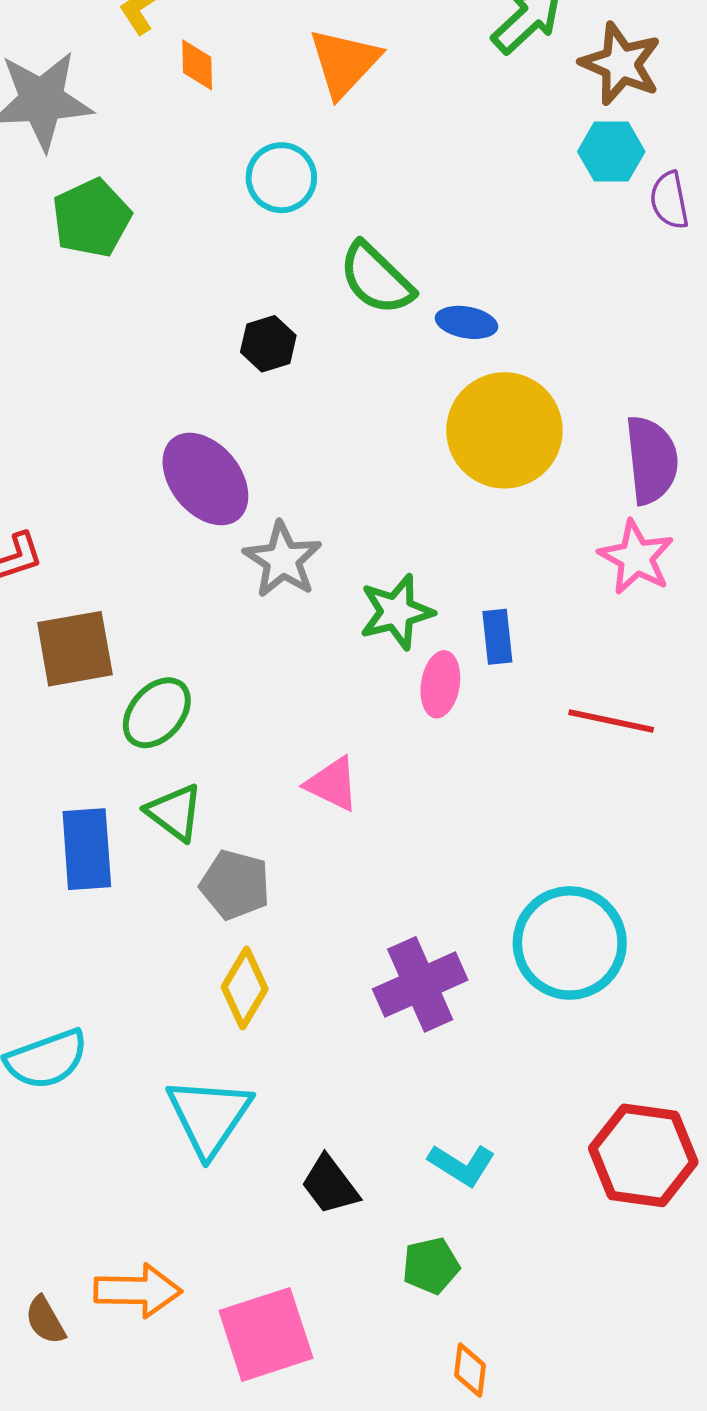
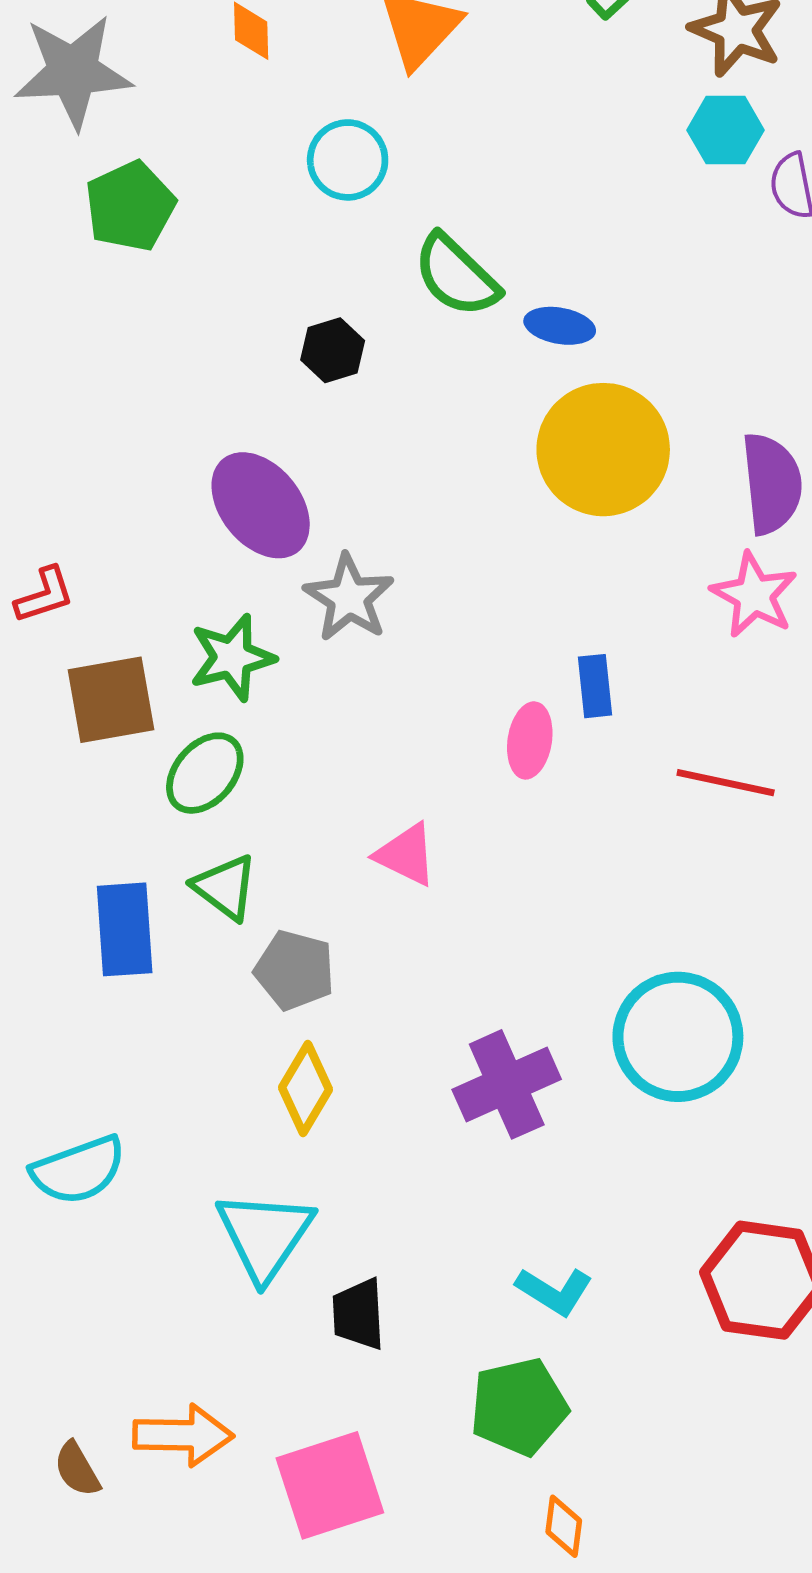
green star: (396, 612) -> (232, 658), moved
black trapezoid: (330, 1185) -> (358, 1314), moved, turned 34
green pentagon: (431, 1266) -> (519, 1407), size x1.5

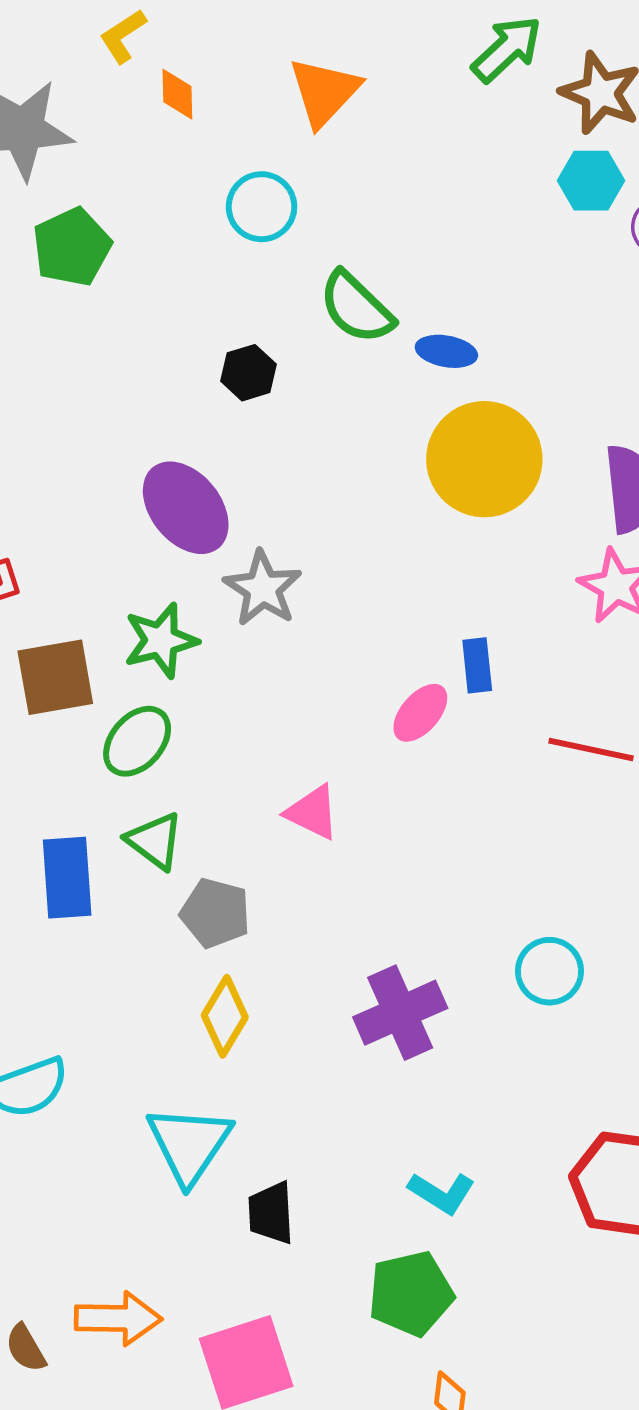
pink ellipse: (530, 740) -> (420, 713), turned 32
cyan circle: (678, 1037) -> (550, 971), size x0.6

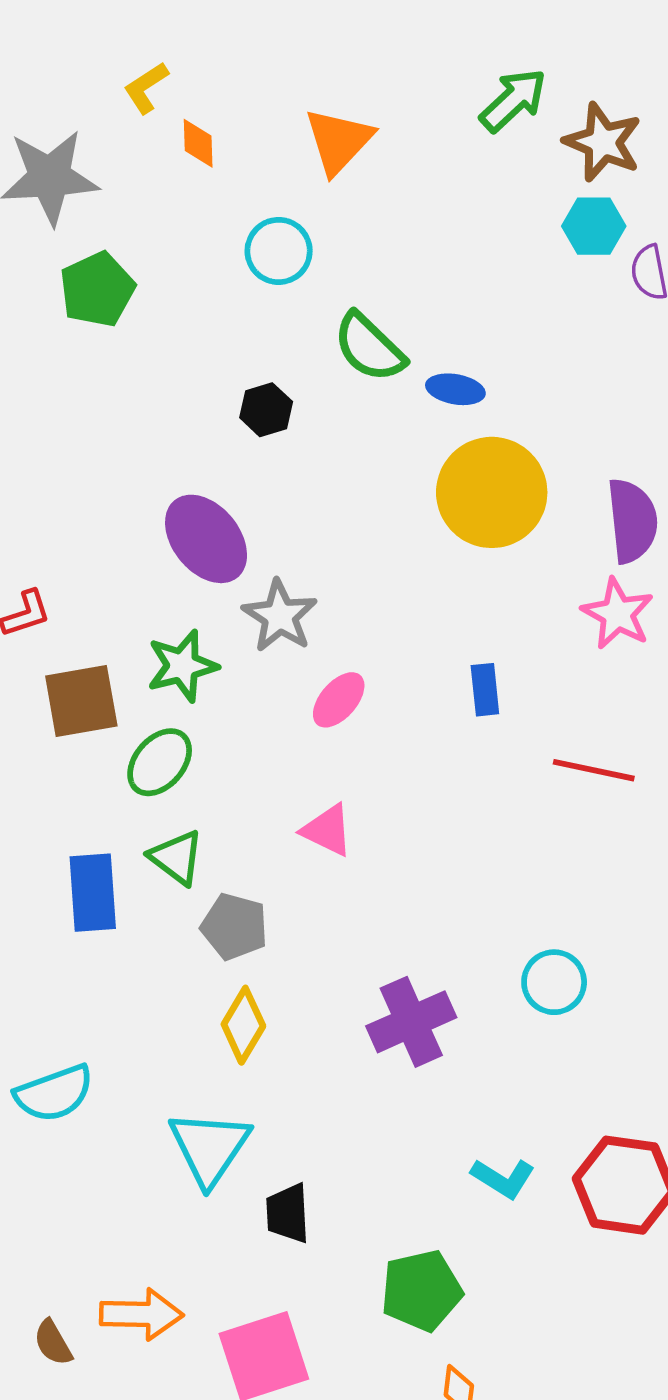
pink ellipse: (420, 713) -> (339, 700), moved
cyan L-shape: (442, 1193) -> (503, 1178), moved

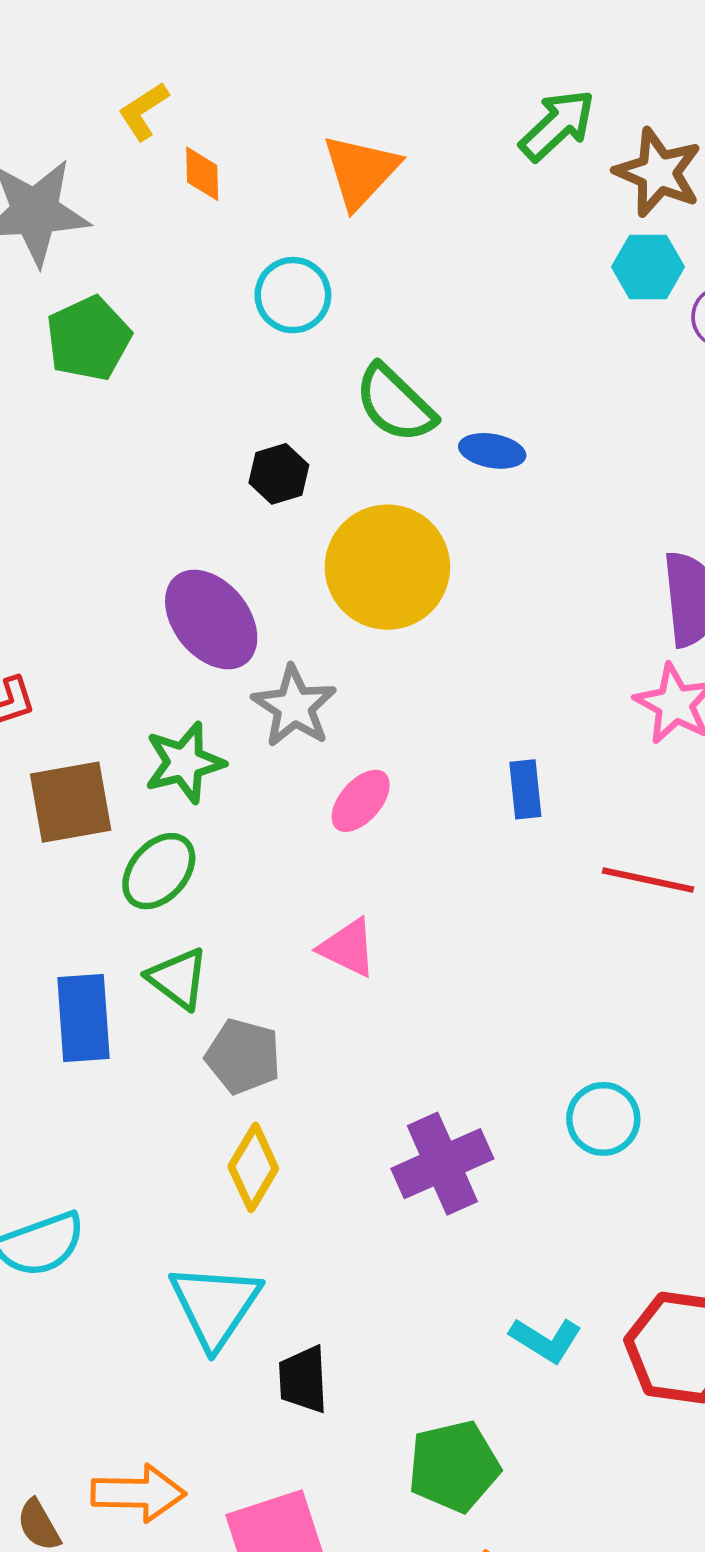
yellow circle: (492, 492) -> (387, 567), moved

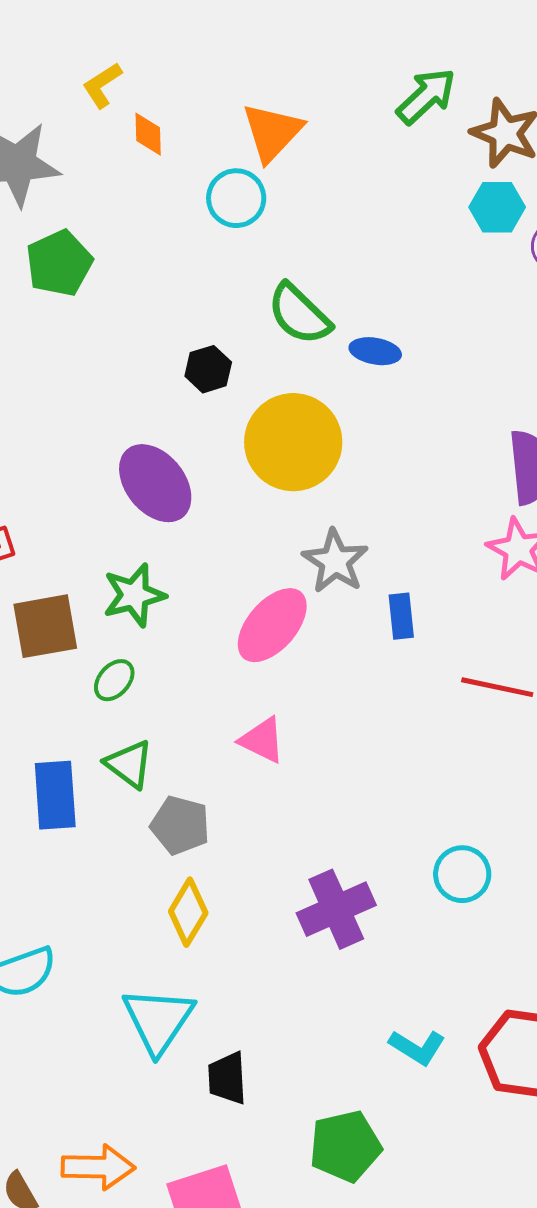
cyan circle: (293, 295) -> (236, 198), moved
gray star: (294, 706) -> (335, 561), moved
pink ellipse: (361, 801) -> (272, 625), size x1.5
green ellipse: (159, 871) -> (114, 680), size x0.7

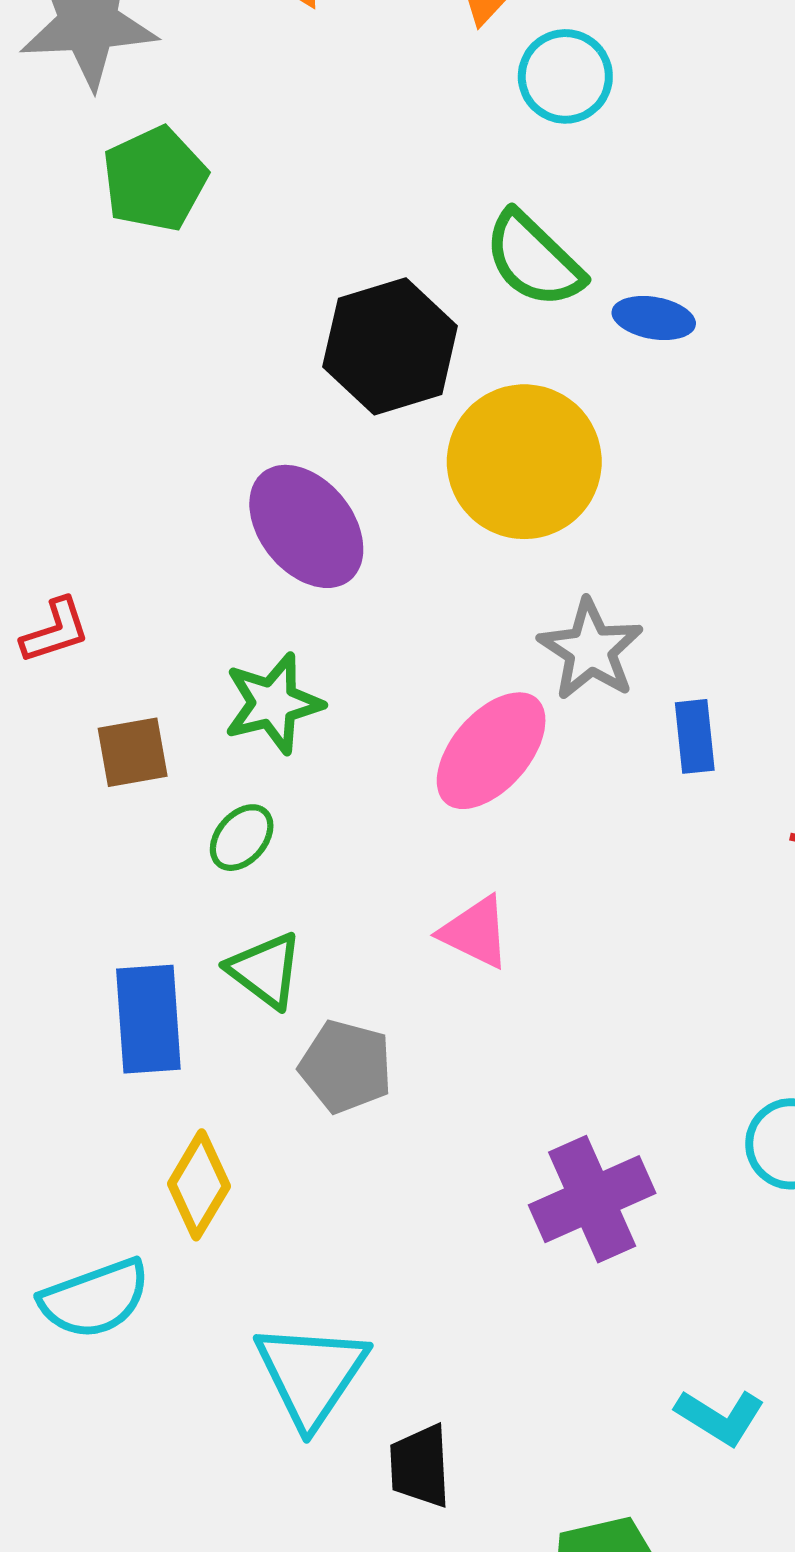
cyan circle: (236, 198) -> (565, 76), moved
black hexagon: (208, 369) -> (390, 346), size x1.8
brown square: (45, 626) -> (133, 752), size x0.7
yellow diamond: (188, 912) -> (199, 1185), moved

